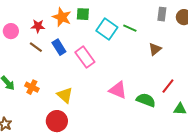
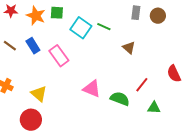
red star: (38, 26) -> (11, 11), moved
brown triangle: (155, 49) -> (129, 48), turned -40

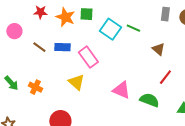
blue rectangle: (33, 46) -> (62, 47), turned -56
red line: (142, 85) -> (165, 77), moved
yellow triangle: (39, 94) -> (76, 82), moved

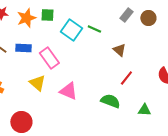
gray rectangle: (165, 14) -> (126, 15), turned 32
orange star: (65, 17) -> (26, 18), turned 30
pink triangle: (121, 90) -> (68, 91), moved

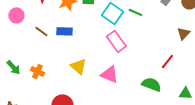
brown triangle: (119, 50) -> (183, 33), moved, turned 32
pink rectangle: (49, 58) -> (116, 41), moved

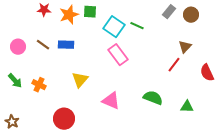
pink circle: (16, 15) -> (18, 47), moved
red line: (167, 61) -> (174, 65), moved
yellow triangle: (78, 66) -> (80, 80), turned 30
pink triangle: (109, 74) -> (111, 101), moved

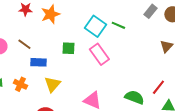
green square: (90, 12) -> (68, 48), moved
blue rectangle: (66, 45) -> (38, 62), moved
red line: (174, 65) -> (158, 87), moved
yellow triangle: (80, 80) -> (52, 84), moved

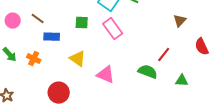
yellow triangle: (52, 84) -> (78, 59), moved, turned -36
red line: (158, 87) -> (164, 55), moved

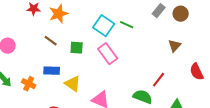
brown line: (38, 19) -> (51, 41), moved
blue rectangle: (52, 37) -> (52, 71), moved

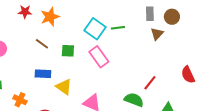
gray rectangle: (159, 11) -> (150, 14), turned -40
green line: (127, 25) -> (118, 28), turned -32
brown triangle: (175, 46) -> (157, 34), moved
orange cross: (29, 84) -> (20, 100), moved

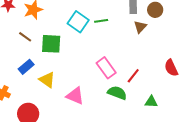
green square: (68, 51) -> (51, 44), size x1.5
pink rectangle: (99, 57) -> (106, 68), moved
blue rectangle: (43, 74) -> (26, 67), turned -42

